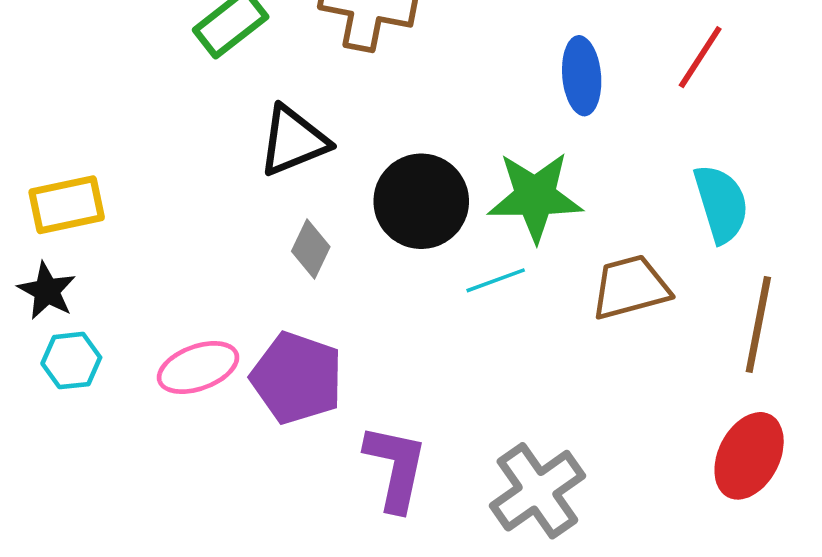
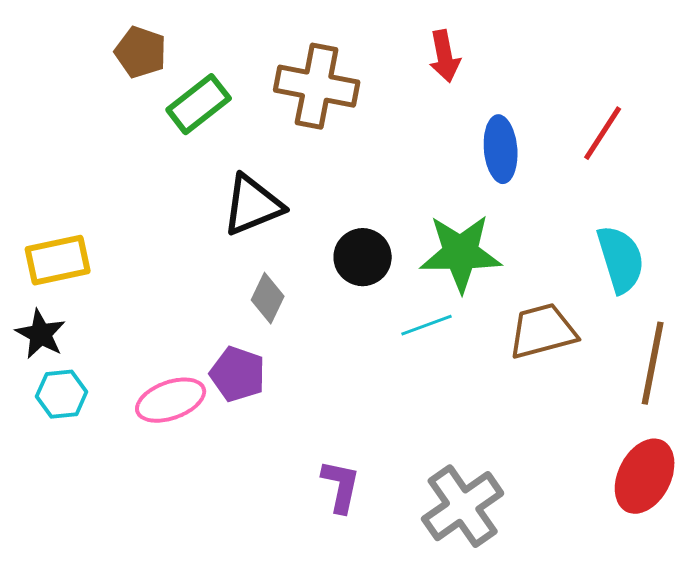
black circle: (421, 201) -> (363, 257), size x0.7
purple pentagon: (297, 378) -> (238, 374), moved, size x0.7
purple L-shape: (396, 467) -> (341, 486), size x0.7

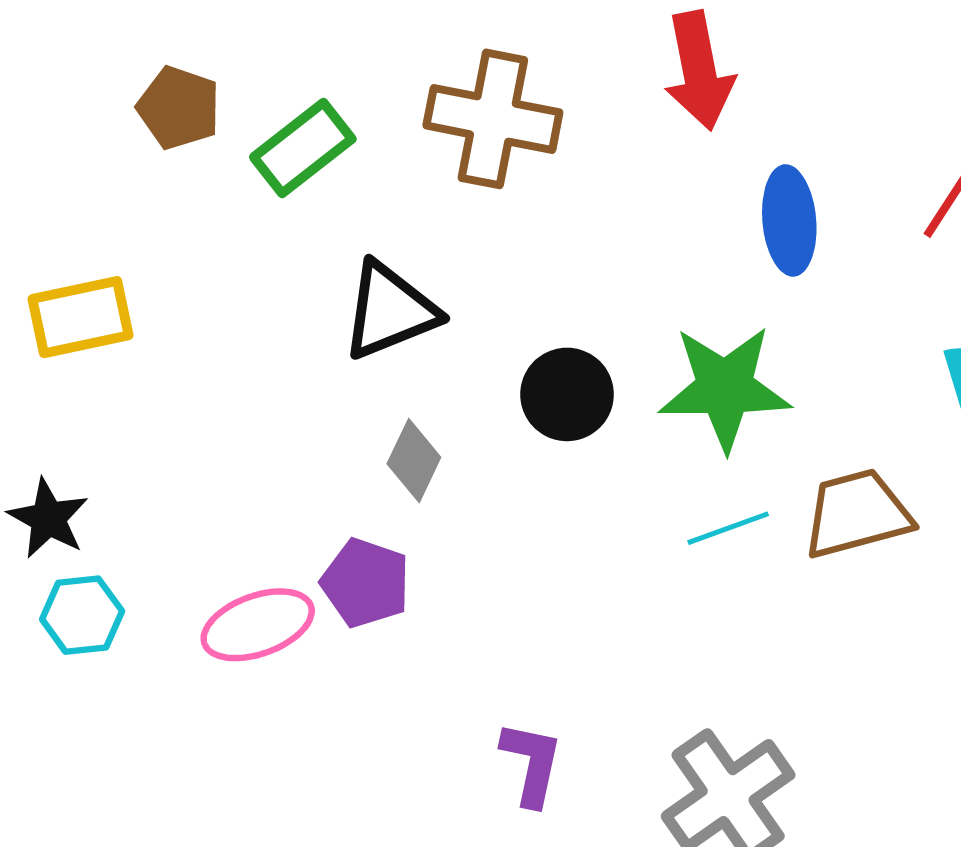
brown pentagon: (141, 52) -> (179, 108), moved
red arrow: (445, 56) -> (699, 71), size x1.4
yellow rectangle: (58, 260) -> (80, 317), moved
cyan line: (427, 325) -> (728, 528), moved

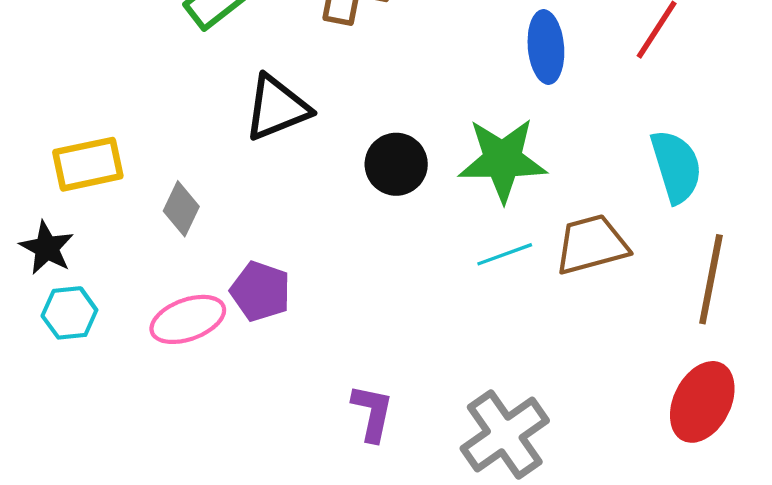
yellow rectangle: (80, 317) -> (88, 164), moved
gray diamond: (414, 460) -> (181, 209), moved

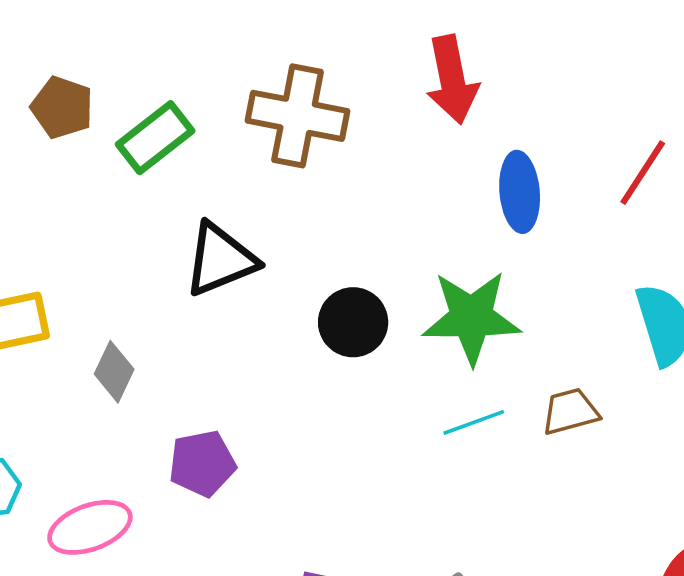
brown trapezoid: (592, 245) -> (570, 412), size x0.7
purple pentagon: (260, 291) -> (202, 463), turned -30
pink ellipse: (188, 319) -> (90, 527), moved

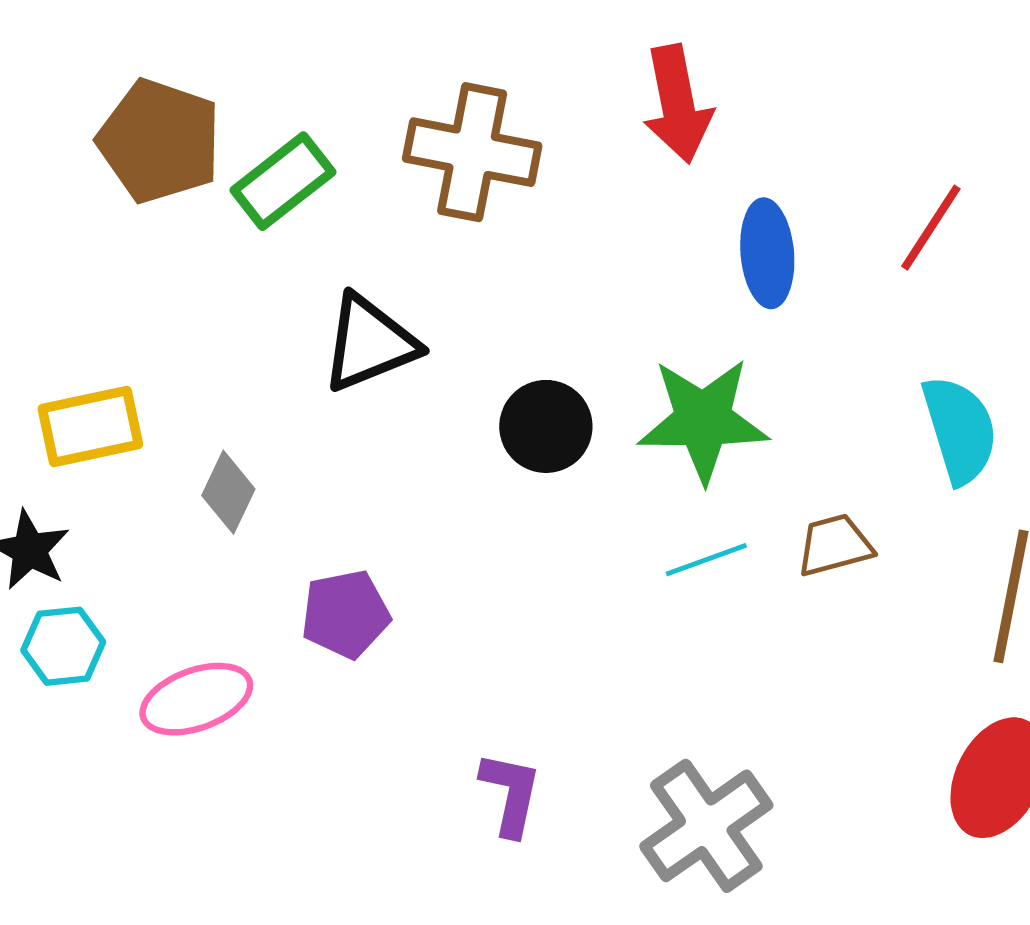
brown pentagon: (62, 107) -> (159, 141), size x1.5

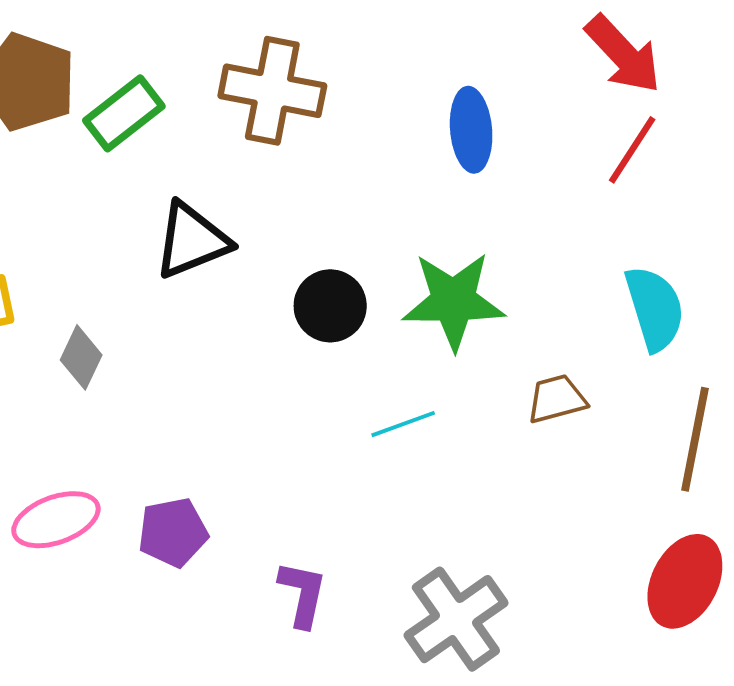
red arrow: (677, 104) -> (623, 54), moved, turned -32
blue ellipse: (767, 253) -> (471, 130), moved
cyan line: (706, 560) -> (403, 424), moved
purple pentagon: (345, 614) -> (173, 532), moved

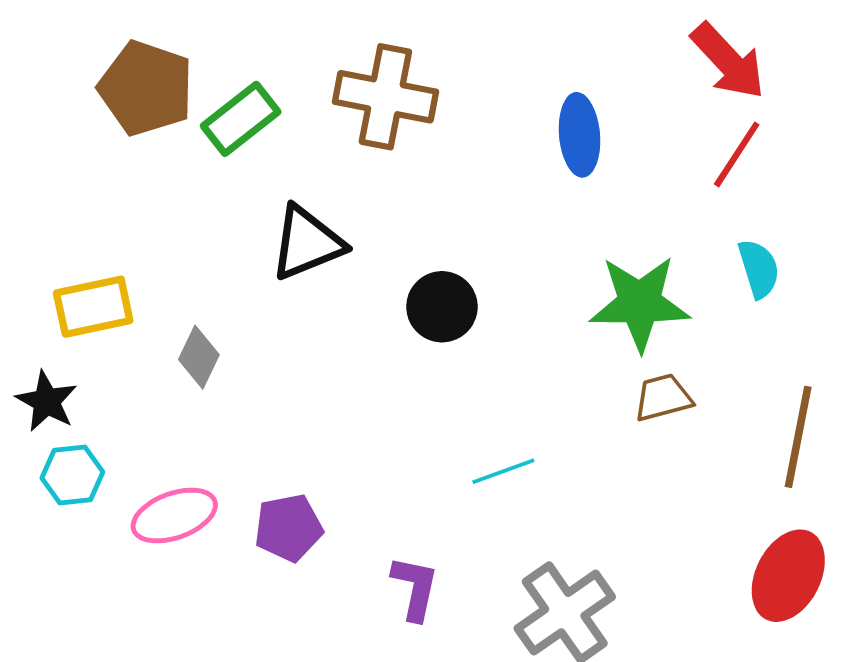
green star: (453, 301) -> (640, 303), moved
cyan semicircle: (655, 308) -> (759, 269), moved, size x0.7
cyan line: (403, 424) -> (503, 471), moved

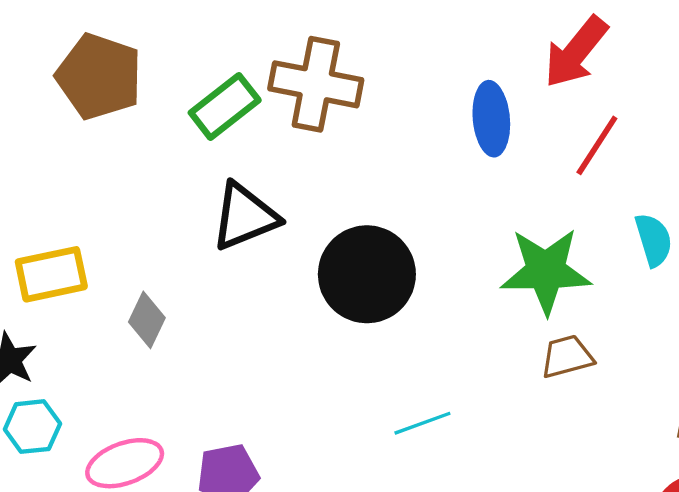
red arrow: (728, 61) -> (576, 52), moved, turned 82
green rectangle: (241, 119) -> (225, 106), moved
red line: (737, 154) -> (597, 145), moved
black circle: (442, 307) -> (367, 274), size x1.5

